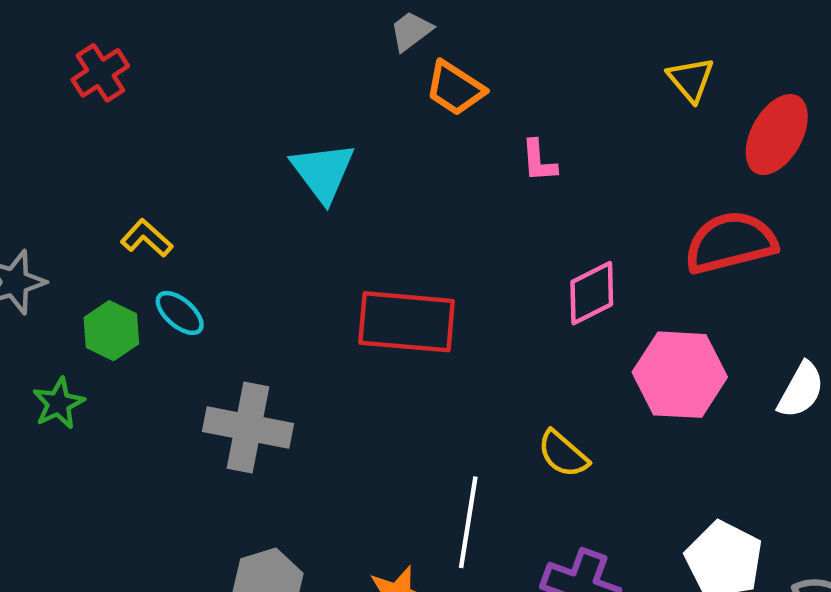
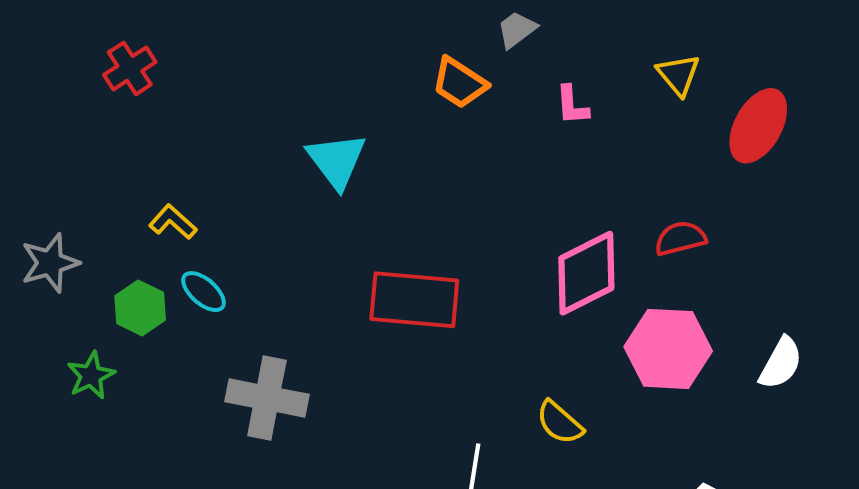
gray trapezoid: (411, 31) -> (517, 30), moved
pink L-shape: (539, 161) -> (572, 105), moved
red semicircle: (730, 242) -> (680, 238), moved, size x0.6
pink diamond: (592, 293) -> (586, 273), size x1.4

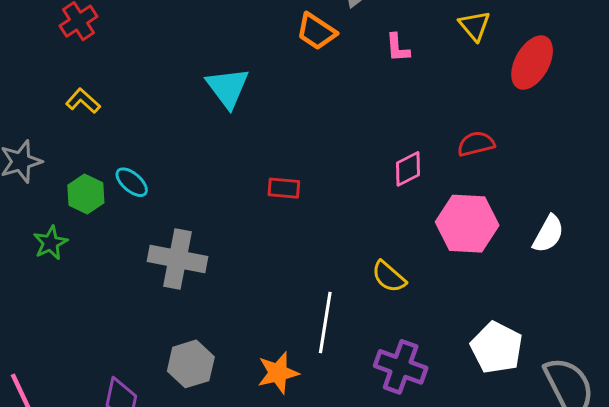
yellow L-shape: (173, 222) -> (83, 101), moved
pink diamond: (586, 273) -> (408, 169), size x0.6
red rectangle: (414, 300) -> (284, 188), size x0.5

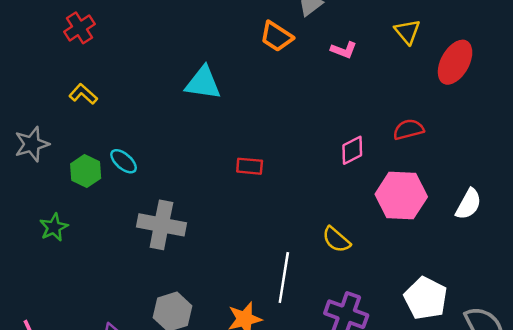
pink L-shape: (398, 48) -> (344, 50), turned -65
cyan triangle: (228, 88) -> (203, 83), turned -45
green star: (50, 243) -> (54, 227), moved

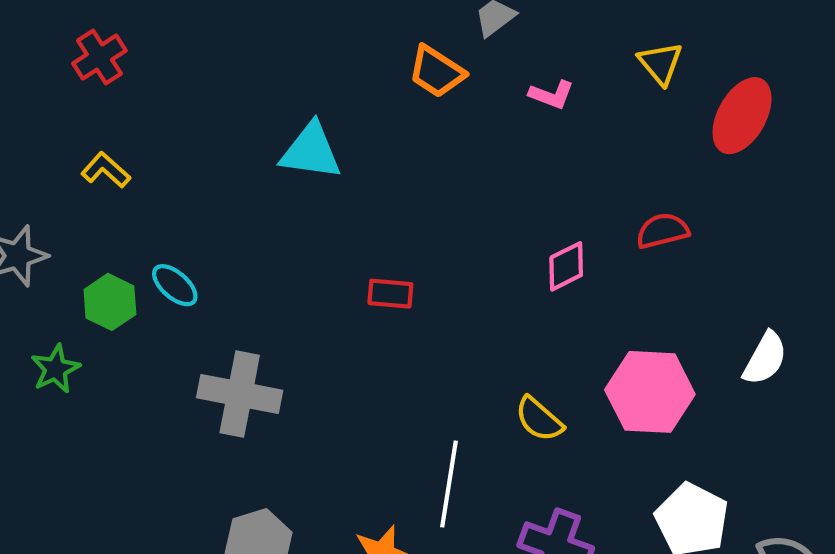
pink hexagon: (401, 196) -> (650, 392), moved
green star: (54, 227) -> (55, 369), moved

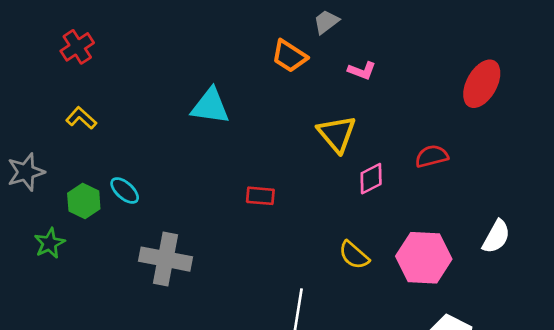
yellow triangle: (660, 63) -> (337, 134), moved, size x1.4
yellow semicircle: (539, 419) -> (354, 255), moved

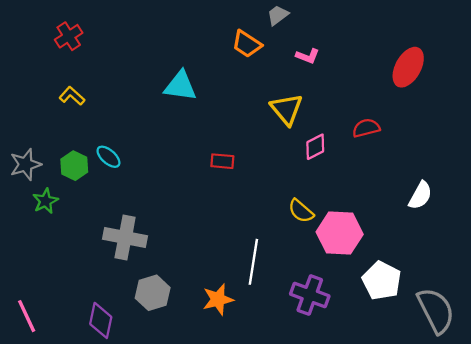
gray star: (26, 172) -> (26, 164), moved
pink hexagon: (424, 258) -> (340, 233), moved
gray cross: (165, 259) -> (125, 237), moved

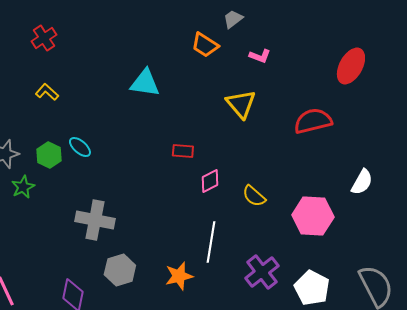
red semicircle: (366, 128) -> (313, 121), size x1.5
pink diamond: (315, 147) -> (210, 181), moved
pink hexagon: (340, 233) -> (313, 216), moved
white pentagon: (382, 281) -> (312, 288), moved
purple cross: (310, 295) -> (262, 272), turned 32

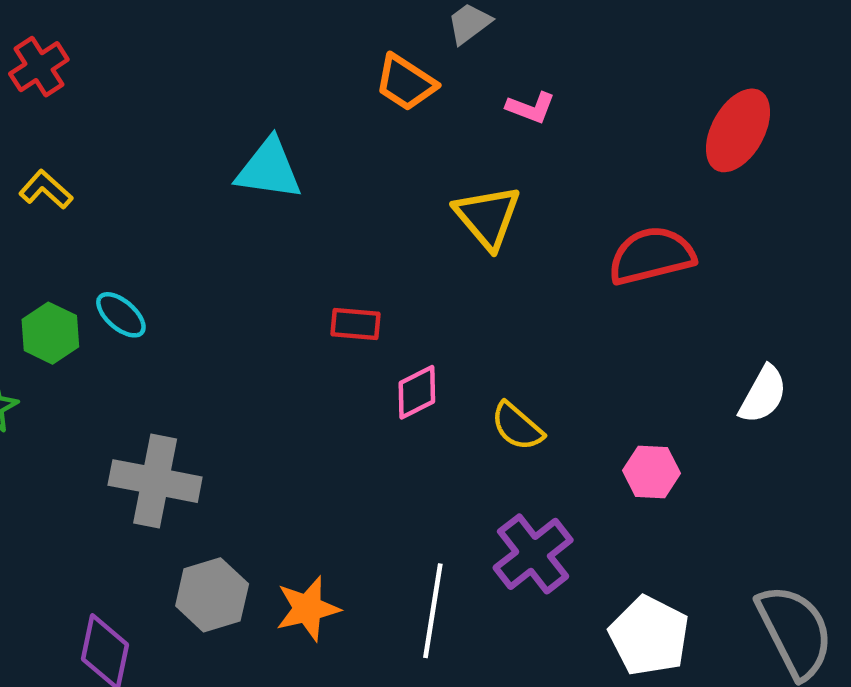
pink hexagon: (313, 216) -> (651, 472), size x0.6
white line: (211, 242) -> (433, 611), moved
purple cross: (262, 272) -> (533, 554), moved
orange star: (179, 276) -> (308, 609), moved

